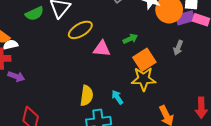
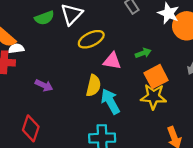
purple arrow: (16, 76) -> (44, 85), moved
yellow semicircle: (87, 96) -> (93, 86), moved
cyan arrow: (117, 97) -> (110, 101), moved, size x1.6

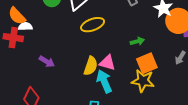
pink triangle: (112, 61) -> (107, 63), moved

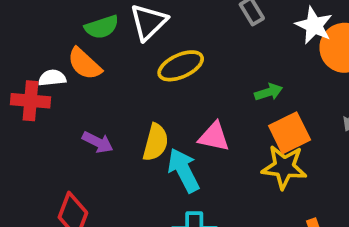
orange semicircle: (17, 16) -> (84, 64), moved
yellow semicircle: (91, 66) -> (156, 142), moved
cyan arrow: (104, 81) -> (184, 170), moved

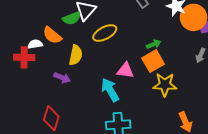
green semicircle: (102, 27) -> (72, 18), moved
orange square: (290, 133) -> (153, 61), moved
yellow semicircle: (156, 142) -> (76, 55), moved

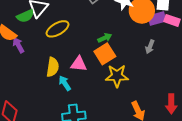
yellow semicircle: (76, 55) -> (53, 67), moved
purple arrow: (62, 78) -> (18, 45), moved, turned -140
cyan arrow: (110, 90) -> (65, 83), size x0.7

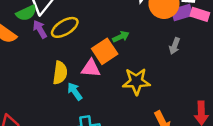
purple arrow: (18, 45) -> (40, 29), moved
orange square: (105, 54) -> (105, 51), moved

